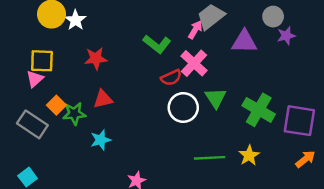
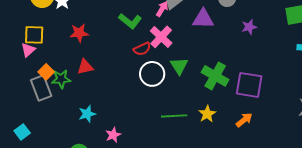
purple star: (286, 36) -> (249, 27), moved
gray rectangle: (32, 124) -> (41, 88), moved, turned 35
cyan star: (101, 140) -> (87, 114), moved
orange arrow: (305, 159) -> (244, 120), moved

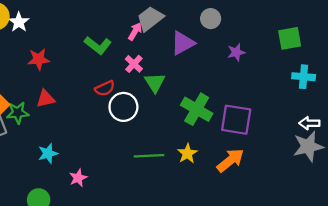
purple triangle: (203, 19) -> (183, 43), turned -30
pink cross: (161, 37) -> (134, 64), size x0.7
red semicircle: (142, 49) -> (105, 88), moved
green triangle: (179, 66) -> (155, 83), moved
orange arrow: (244, 120) -> (230, 160), size x1.4

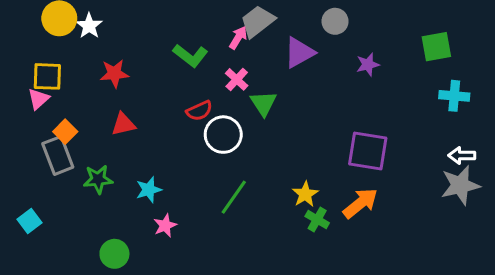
green cross: (197, 109) -> (317, 220), moved, size x0.6
green star: (18, 113) -> (98, 179), moved
cyan star: (48, 153) -> (149, 190), moved
green line: (149, 156) -> (234, 197), moved, turned -52

